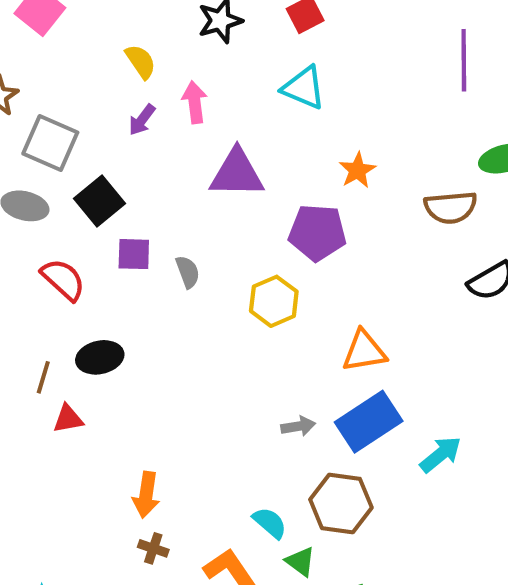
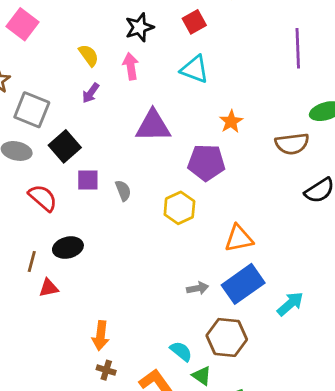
pink arrow: (195, 102) -> (131, 66), moved

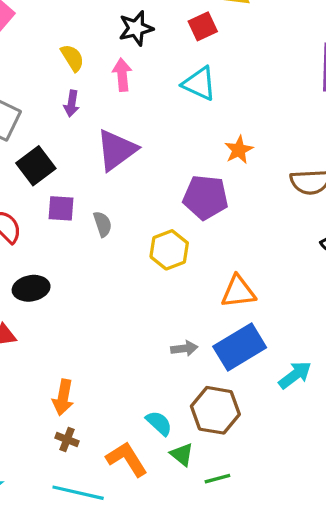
purple arrow: (91, 93) -> (72, 103), turned -30
purple triangle: (153, 126) -> (117, 150), moved, turned -39

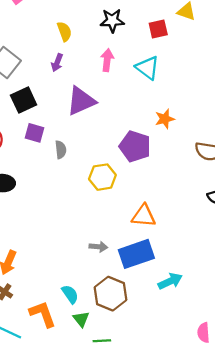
pink arrow: (122, 75) -> (107, 60), moved

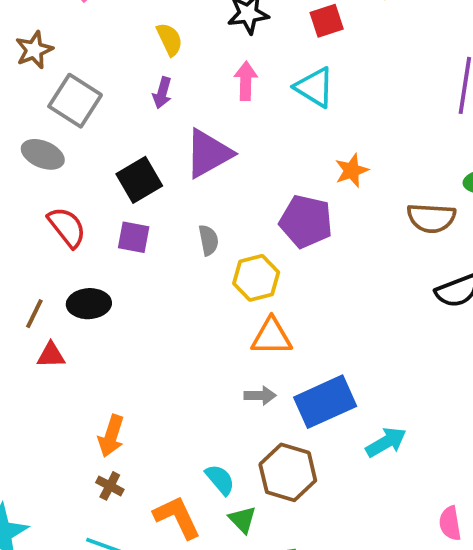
black square: (24, 100) -> (139, 180), moved
purple square: (35, 133) -> (134, 237), moved
gray semicircle: (61, 150) -> (208, 240), moved
orange triangle: (144, 216) -> (272, 337), moved

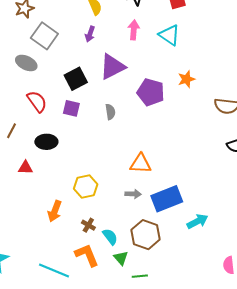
purple pentagon: (306, 221) -> (151, 92), moved
yellow hexagon: (256, 278) -> (86, 187), moved
brown line: (34, 314) -> (11, 131), moved
brown cross: (110, 486) -> (88, 225), moved

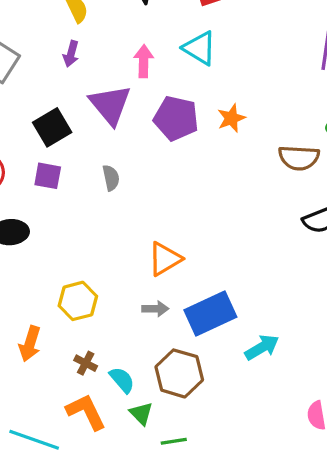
pink arrow: (134, 30) -> (144, 61), moved
purple triangle: (112, 67) -> (110, 105), turned -40
purple pentagon: (151, 92) -> (176, 118), moved
orange triangle: (141, 164) -> (165, 259), turned -30

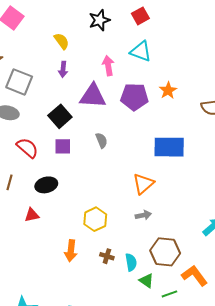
purple triangle: (110, 105) -> (93, 96), turned -36
blue rectangle: (210, 313) -> (169, 147), moved, turned 36
cyan semicircle: (122, 380) -> (131, 262), turned 42
orange L-shape: (86, 412) -> (194, 276), moved

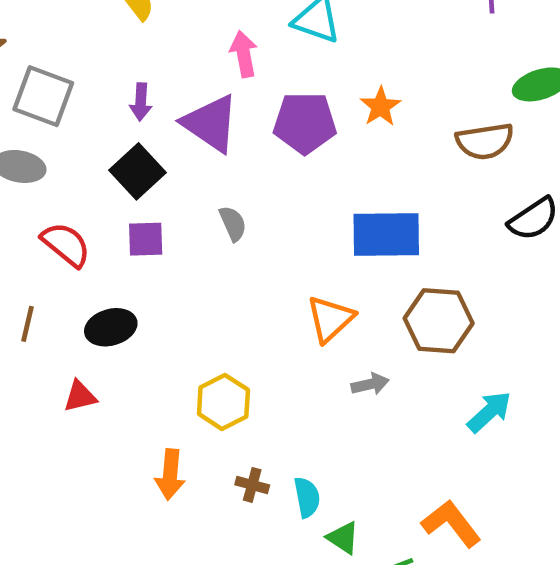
purple arrow: (63, 69) -> (141, 102), moved
purple triangle: (93, 96) -> (211, 123), turned 32
gray arrow: (143, 215) -> (370, 384), moved
brown hexagon: (165, 252) -> (439, 321), moved

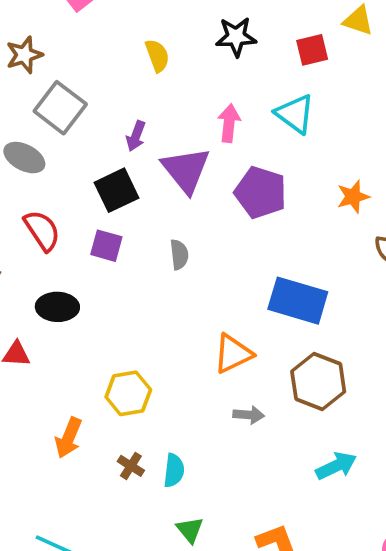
orange star: (381, 107) -> (353, 197), moved
cyan semicircle: (307, 497) -> (174, 470), moved

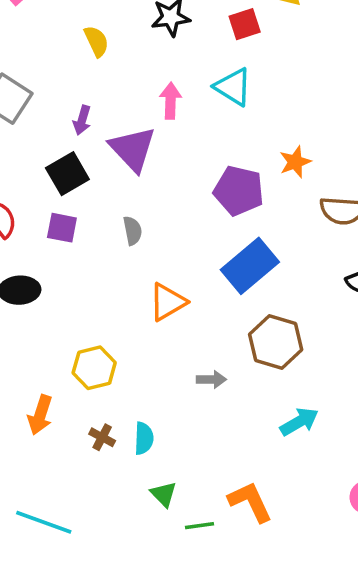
purple pentagon: (261, 192) -> (239, 191), moved
blue rectangle: (298, 301) -> (250, 266), turned -52
orange triangle: (233, 354) -> (168, 302), moved

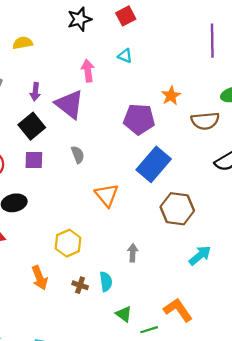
yellow semicircle: (96, 41) -> (23, 43), moved, turned -66
cyan triangle: (233, 87) -> (125, 56), size x0.6
orange triangle: (168, 302) -> (107, 195), turned -30
gray arrow: (211, 379) -> (133, 253), moved, turned -78
orange arrow: (40, 415) -> (40, 278), turned -30

